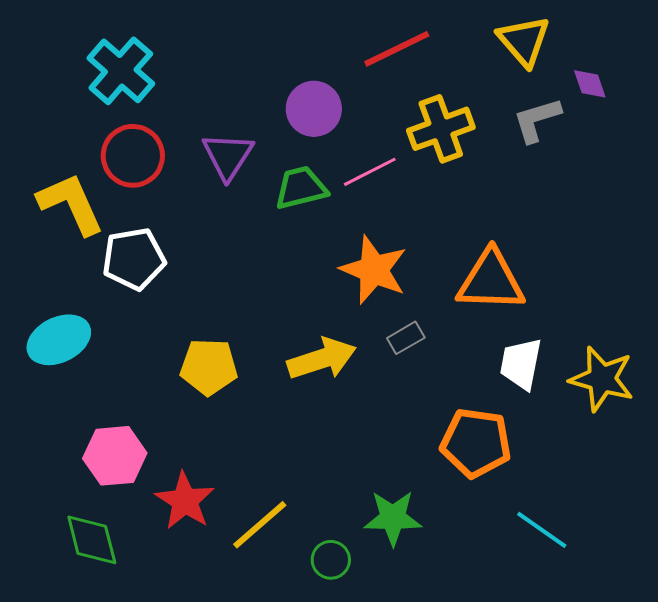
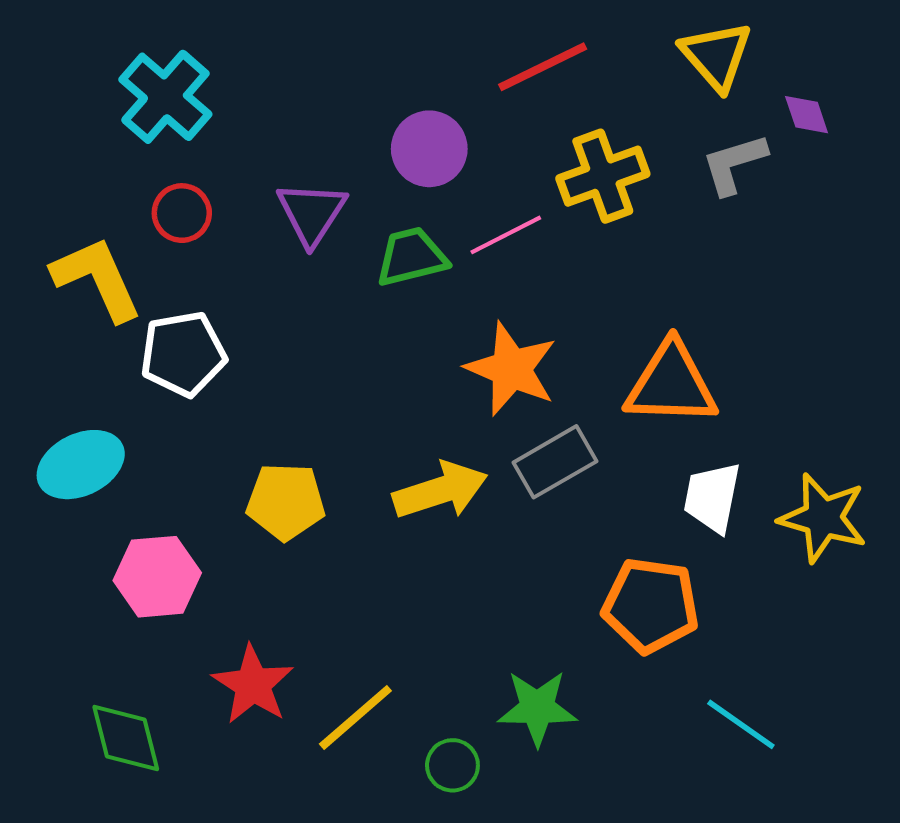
red circle: (133, 156) -> (182, 213), size x0.7
gray rectangle: (406, 338) -> (555, 462), size x1.6
pink hexagon: (115, 456) -> (157, 577), moved

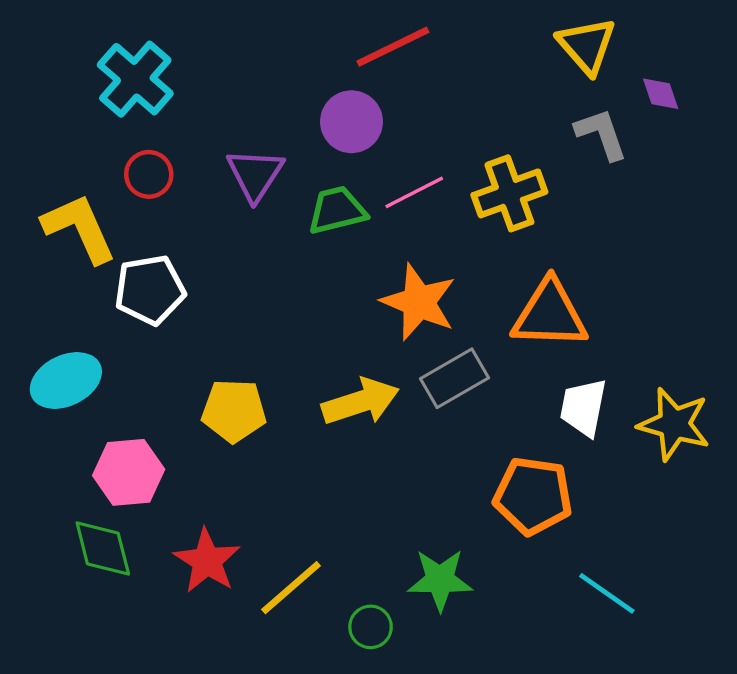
red line: (543, 67) -> (393, 47), moved
gray L-shape: (734, 164) -> (601, 134), turned 88
yellow cross: (603, 176) -> (509, 193), moved
green diamond: (126, 738) -> (103, 548), moved

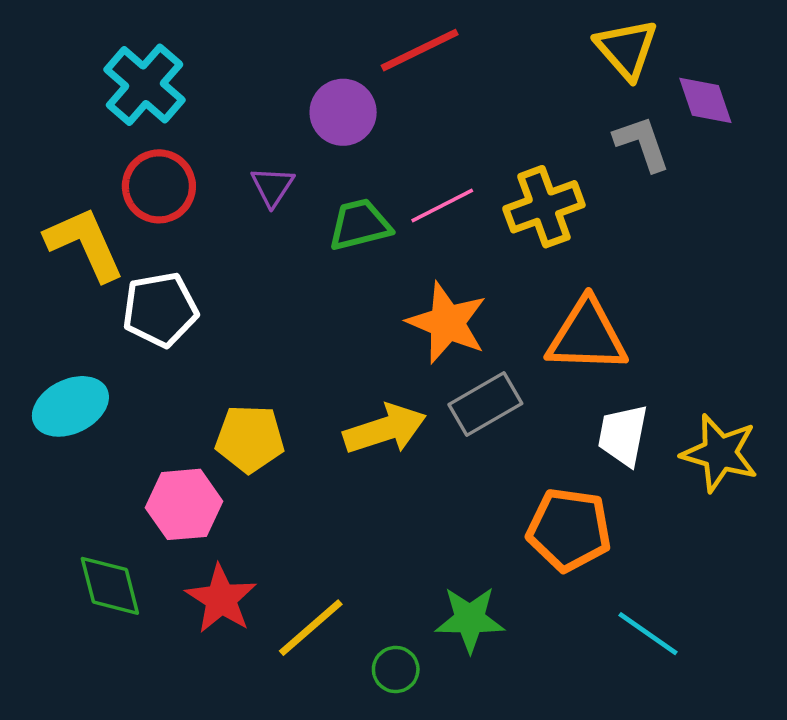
purple diamond: (661, 94) -> (705, 100), size x1.4
purple circle: (351, 122) -> (343, 112), moved
red circle: (149, 174) -> (159, 186), size x1.4
purple triangle: (255, 174) -> (272, 186), size x0.7
pink hexagon: (129, 472) -> (184, 504), moved

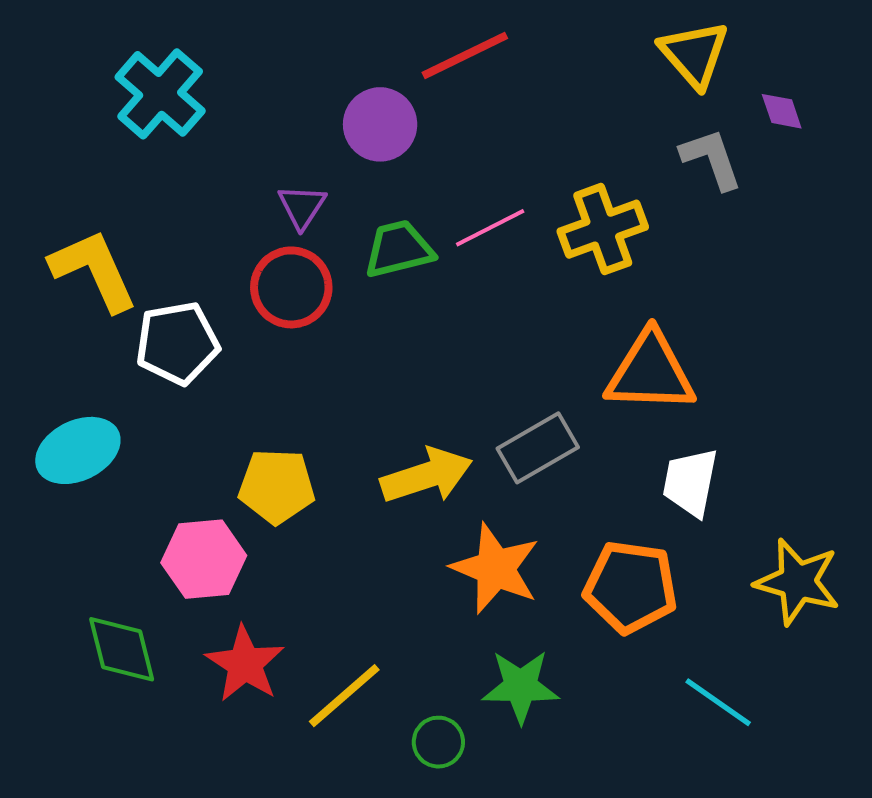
purple diamond: (705, 100) -> (782, 111), size x0.7
red circle: (159, 186) -> (291, 287), moved
orange star: (447, 323) -> (495, 568), moved
yellow star: (720, 453) -> (798, 582), moved

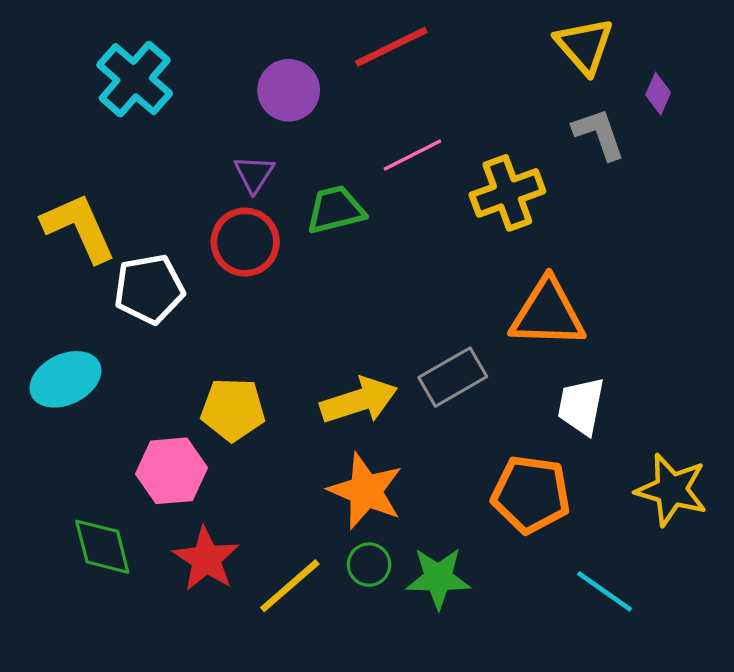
purple diamond: (782, 111) -> (658, 94), turned 42
purple circle: (380, 124) -> (289, 90), moved
pink line: (490, 228) -> (413, 155), moved
orange star: (495, 568) -> (366, 491), moved
green circle: (438, 742) -> (369, 565), moved

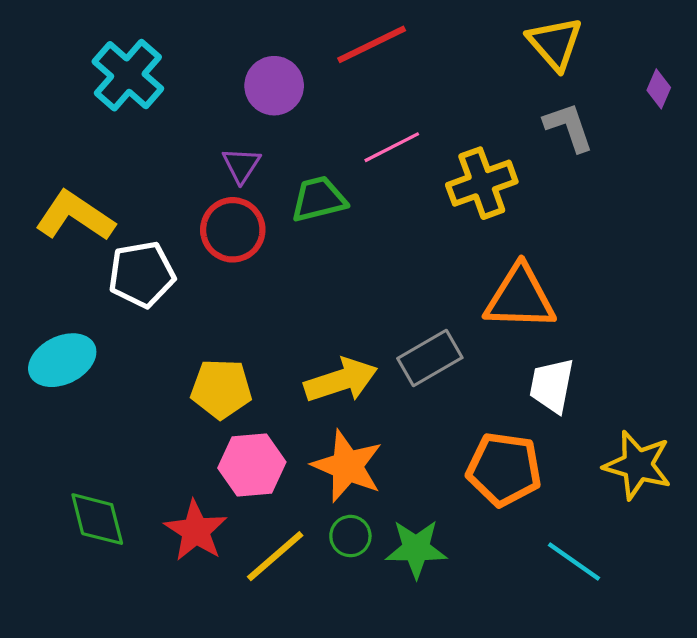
purple diamond: (658, 94) -> (659, 89), moved
yellow L-shape: (79, 228) -> (75, 216), turned -32
pink hexagon: (171, 471) -> (252, 465), moved

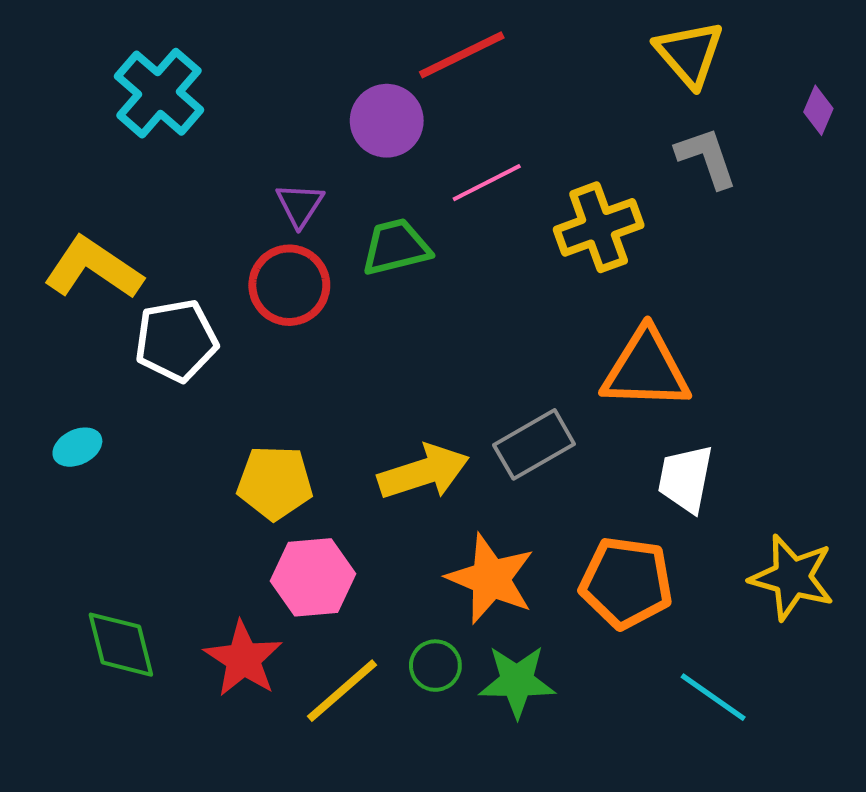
purple circle: (274, 86) -> (387, 121), moved
cyan ellipse: (62, 360) -> (77, 447), size x0.6
orange star: (347, 466) -> (491, 579), moved

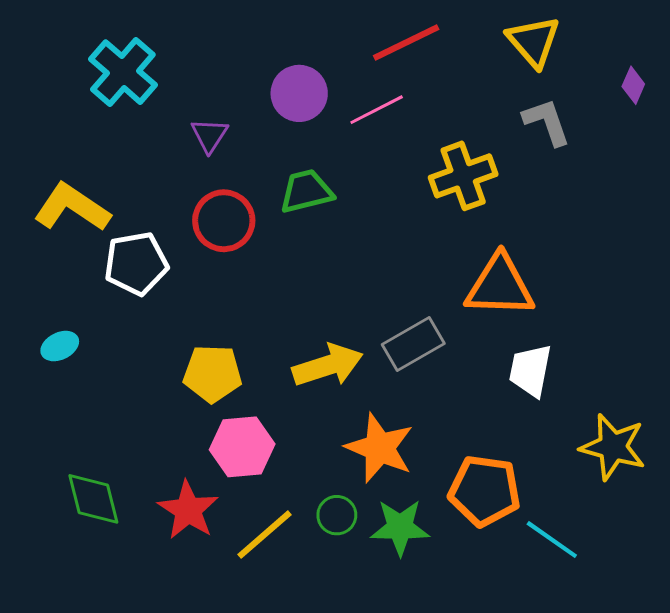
red line: (462, 55) -> (406, 42), moved
pink line: (487, 183) -> (377, 110), moved
purple triangle: (300, 205) -> (210, 135), moved
orange pentagon: (626, 583) -> (485, 491), moved

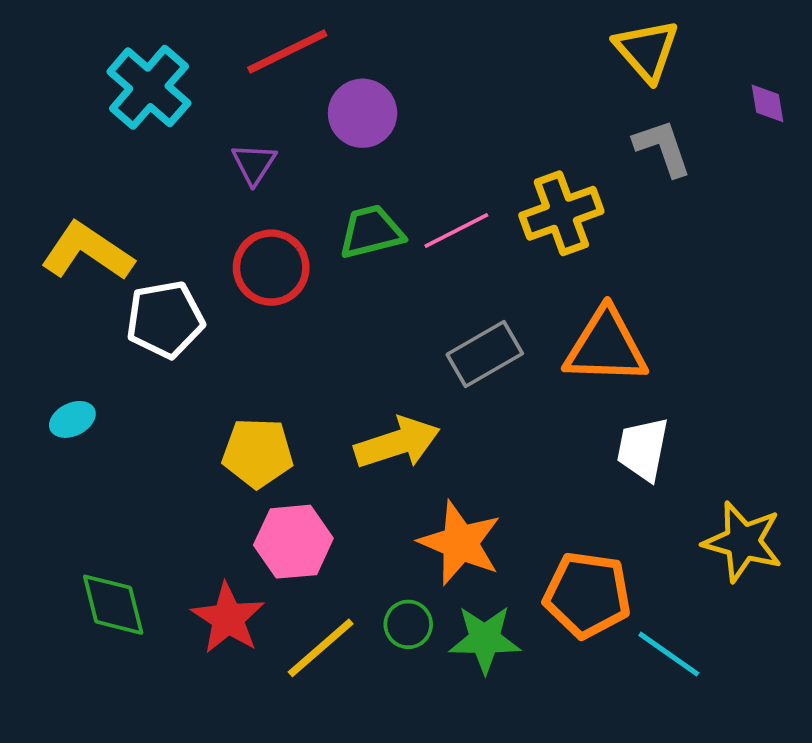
red line: (406, 42) -> (287, 51), moved
purple diamond: (633, 85) -> (768, 103), turned -33
pink line: (377, 110) -> (456, 231), moved
gray rectangle: (413, 344) -> (485, 354), moved

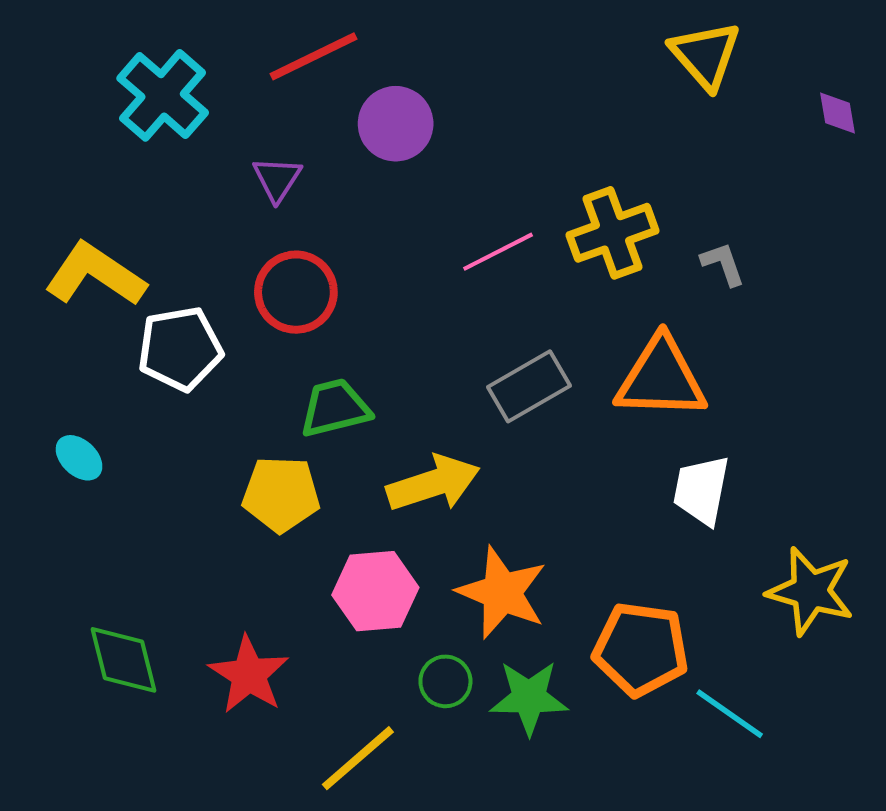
gray L-shape: (663, 148) -> (723, 264), moved, size x0.7
green trapezoid: (371, 232) -> (335, 408), moved
cyan ellipse: (72, 419) -> (79, 458), turned 69
pink hexagon: (293, 542) -> (375, 591), moved
yellow line: (321, 648) -> (358, 758), moved

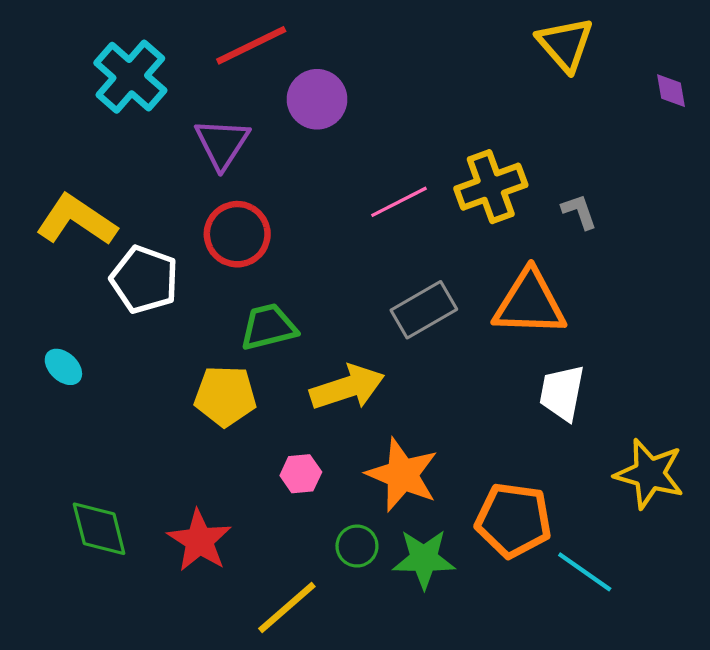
purple triangle: (277, 179) -> (222, 144), size x1.4
white pentagon: (180, 349) -> (144, 279), turned 30
pink hexagon: (375, 591) -> (301, 474), size x0.6

